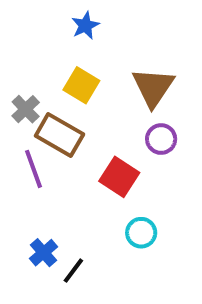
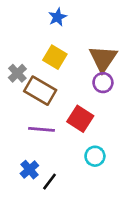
purple circle: (161, 139) -> (103, 83), moved
purple line: (34, 169) -> (41, 129), moved, turned -65

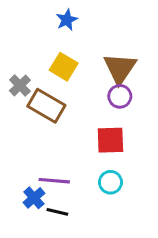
red square: (80, 119) -> (110, 140), moved, turned -35
purple line: (41, 129) -> (54, 181), moved
black line: (49, 182) -> (57, 212), turned 66

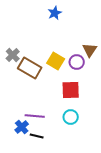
blue star: (67, 20) -> (55, 13), moved
yellow square: (64, 67) -> (56, 61), moved
brown triangle: (120, 68) -> (90, 50), moved, size x0.7

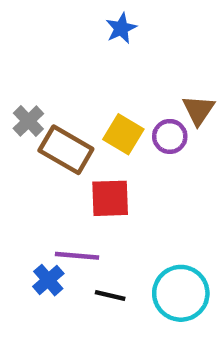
red square: (71, 90) -> (110, 198), moved
cyan circle: (71, 117) -> (181, 293), moved, size x1.6
black line: (37, 136) -> (110, 296), moved

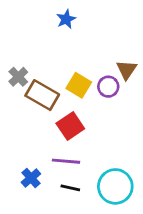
blue star: (121, 28) -> (66, 19), moved
red square: (110, 198) -> (70, 126), turned -32
purple line: (77, 256) -> (66, 161), moved

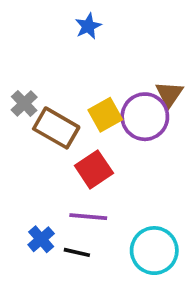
yellow square: (79, 85) -> (105, 115), turned 30
purple circle: (108, 87) -> (145, 117), size x1.6
black line: (70, 188) -> (77, 252), moved

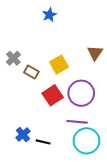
purple circle: (145, 117) -> (81, 93), moved
brown rectangle: (56, 128) -> (31, 72), size x0.6
purple line: (88, 217) -> (77, 122), moved

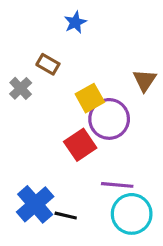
brown rectangle: (31, 72) -> (48, 64), moved
purple circle: (81, 93) -> (109, 119), moved
blue cross: (23, 135) -> (35, 204), size x1.6

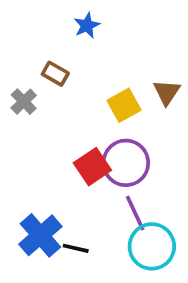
yellow square: (90, 98) -> (124, 105), moved
purple circle: (109, 119) -> (126, 163), moved
purple line: (117, 185) -> (135, 213), turned 60

